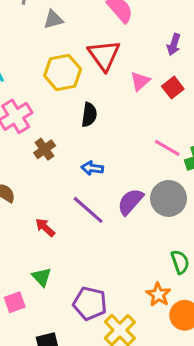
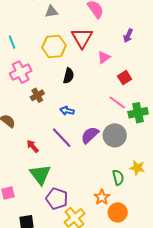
red square: (173, 88) -> (125, 78), moved
green triangle: (42, 277) -> (40, 174), moved, size x1.6

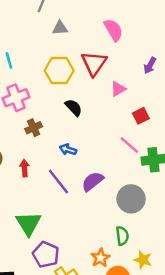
black semicircle: (69, 76) -> (74, 107), turned -63
gray circle: (115, 135) -> (131, 199), moved
red arrow: (33, 146) -> (24, 168), moved, turned 32
yellow star: (137, 168) -> (143, 260), moved

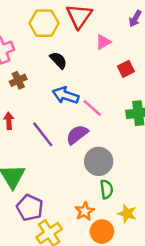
pink line: (129, 145) -> (92, 108), moved
blue arrow: (68, 150) -> (66, 95), moved, size x1.5
gray circle: (131, 199) -> (99, 161), moved

